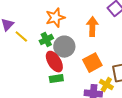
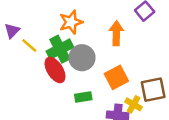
green cross: (46, 40) -> (60, 49), size x1.5
red ellipse: (54, 62) -> (55, 70), moved
green rectangle: (56, 79) -> (83, 97), moved

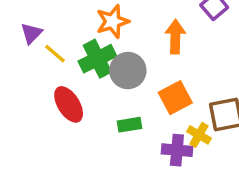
red ellipse: (55, 70) -> (69, 104), moved

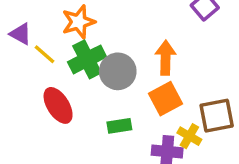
orange star: (113, 21) -> (79, 22), moved
purple triangle: (31, 33) -> (21, 34), turned -45
orange arrow: (175, 37) -> (165, 58), moved

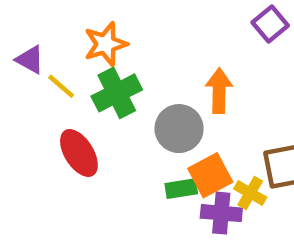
gray circle: (118, 71) -> (179, 129), moved
orange square: (165, 99) -> (210, 175), moved
green rectangle: (119, 126) -> (181, 189), moved

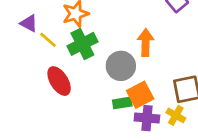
yellow cross: (250, 193) -> (176, 115), moved

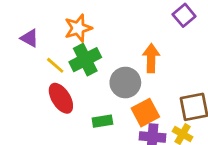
yellow line: (48, 40) -> (55, 65), moved
green rectangle: (122, 103) -> (102, 121), moved

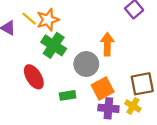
green cross: (85, 60) -> (54, 45), turned -30
yellow line: (55, 65) -> (29, 19), moved

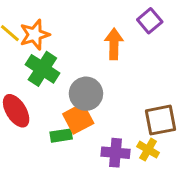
orange arrow: (107, 44) -> (114, 44), moved
orange square: (103, 88) -> (78, 119), moved

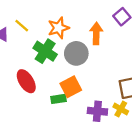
orange star: (35, 35) -> (58, 28), moved
gray circle: (86, 94) -> (76, 53), moved

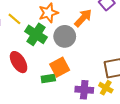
yellow line: (22, 26) -> (14, 19), moved
orange arrow: (96, 33) -> (83, 18), turned 42

